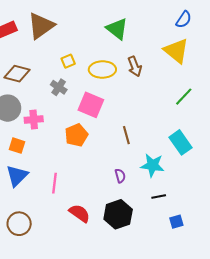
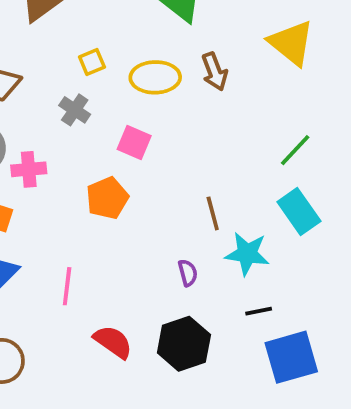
green line: (184, 97) -> (295, 150), moved
pink square: (91, 105) -> (134, 143), size x0.7
brown line: (126, 135) -> (213, 213), moved
blue square: (176, 222) -> (291, 357), size x2.0

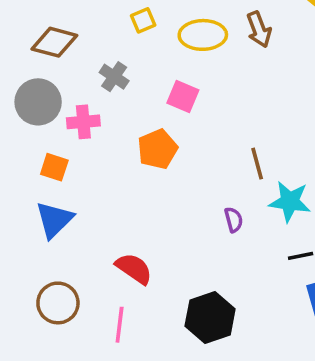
gray cross: (75, 110) -> (114, 77), moved
pink line: (67, 286) -> (120, 325), moved
red semicircle: (113, 342) -> (134, 269), moved
black hexagon: (184, 344) -> (210, 317), moved

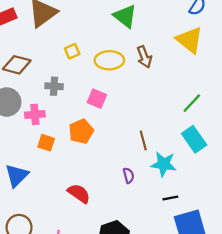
gray cross: (114, 77) -> (54, 86), turned -30
orange square: (54, 167) -> (46, 143), moved
red semicircle: (134, 269) -> (79, 193), moved

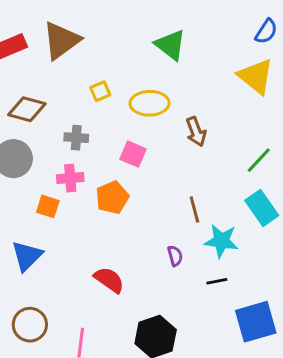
brown arrow: (144, 57) -> (196, 132), moved
pink cross: (35, 114) -> (70, 178), moved
orange square: (46, 143) -> (48, 206), moved
black line: (170, 198) -> (217, 281), moved

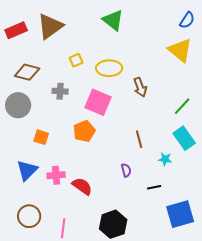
green triangle: (170, 45) -> (113, 20), moved
pink square: (133, 154) -> (98, 102), size x1.5
pink cross: (70, 178) -> (56, 175), moved
cyan star: (221, 241) -> (165, 159), moved, size x0.6

